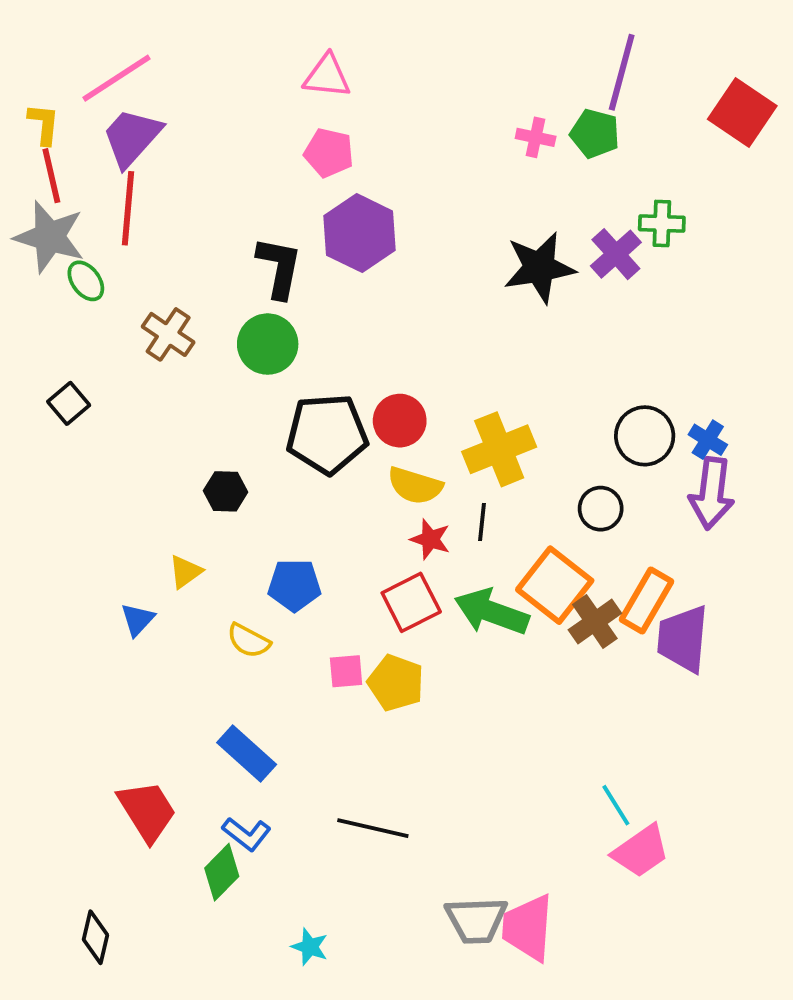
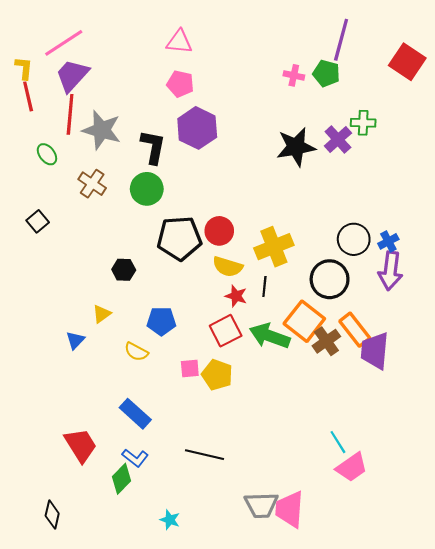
gray star: (49, 237) -> (102, 130), moved
blue cross: (708, 440) -> (388, 241), turned 30
black circle: (601, 509) -> (330, 279), size x1.6
orange rectangle: (647, 600) -> (355, 330), turned -68

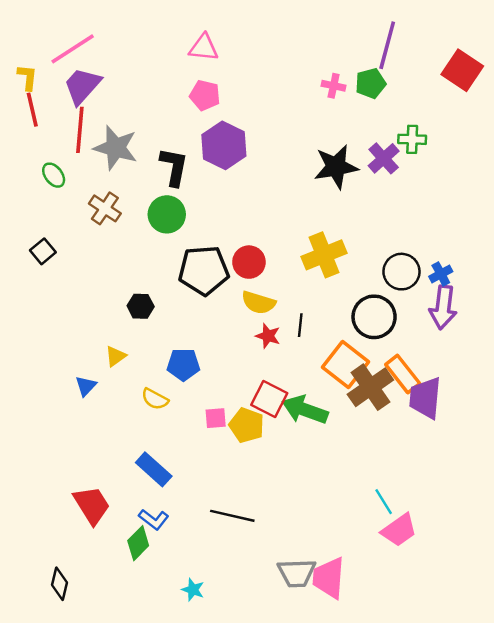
green pentagon: (326, 73) -> (370, 83), turned -30
yellow cross: (274, 247) -> (324, 255), moved
red square: (226, 331) -> (269, 399), moved, turned -36
green arrow: (270, 336) -> (305, 410), moved
brown cross: (326, 341) -> (370, 387), size x1.4

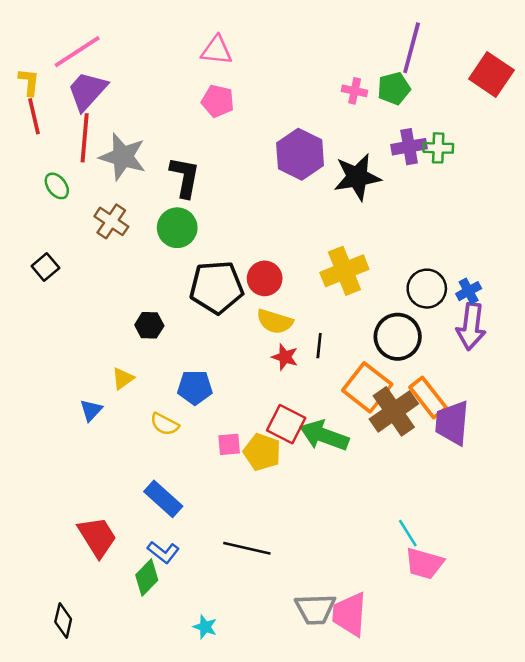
purple hexagon: (224, 145) -> (300, 154), moved
purple cross: (384, 158) -> (409, 147), moved, turned 32
pink trapezoid: (399, 530) -> (424, 563), turned 51

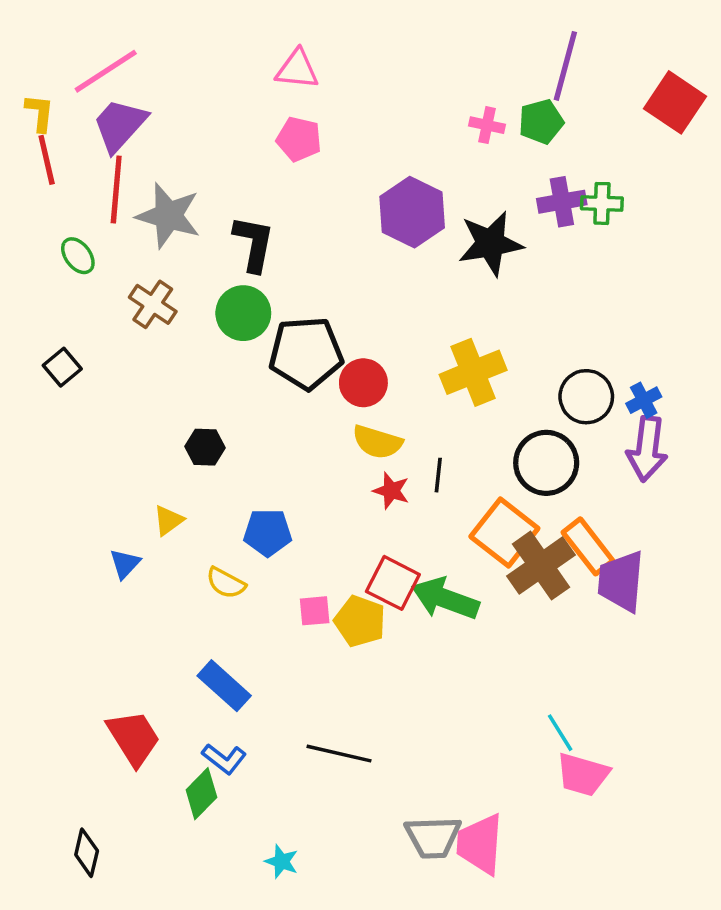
black pentagon: (216, 287) -> (306, 353), moved

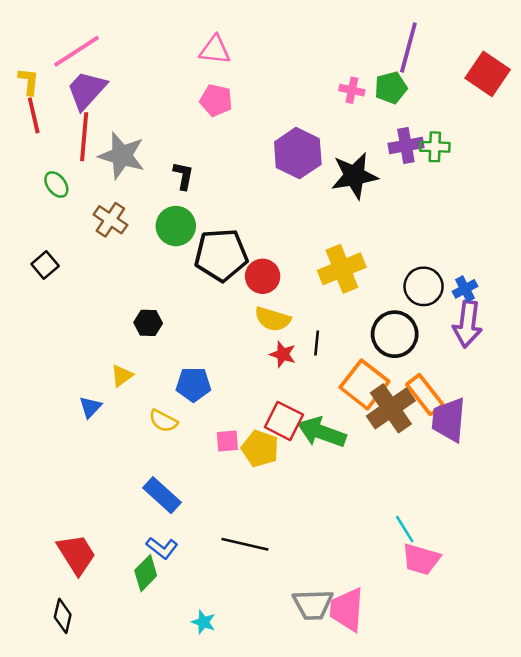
black L-shape: (254, 243) -> (183, 176), size x0.7
red trapezoid: (134, 738) -> (76, 554), moved

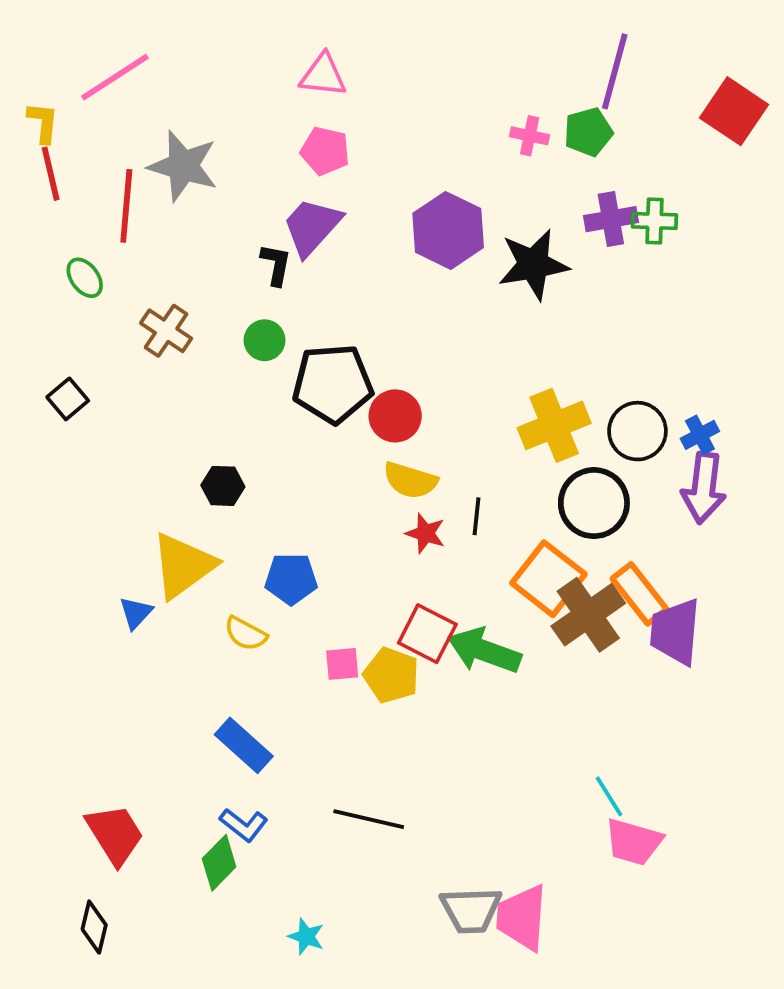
purple trapezoid: (87, 90) -> (312, 227), moved
gray star: (122, 156) -> (183, 166), moved
green circle: (176, 226) -> (265, 340), size x0.7
yellow cross: (342, 269) -> (554, 425), moved
yellow triangle: (122, 376) -> (183, 565), size x2.0

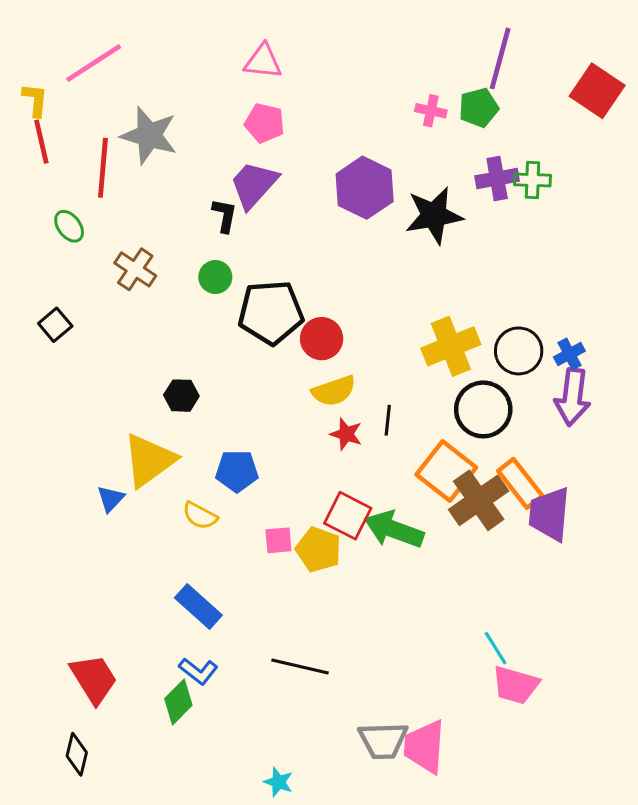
yellow semicircle: (410, 480) -> (334, 391), turned -36
cyan star: (306, 937) -> (278, 782), moved

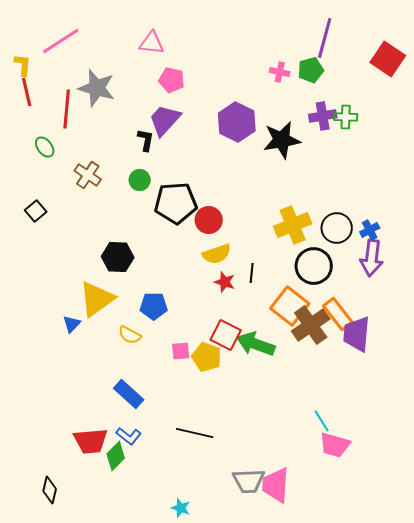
pink triangle: (263, 61) -> (152, 43), moved
black hexagon: (181, 396) -> (118, 257), size x1.4
red trapezoid: (94, 679) -> (91, 441), moved, turned 117

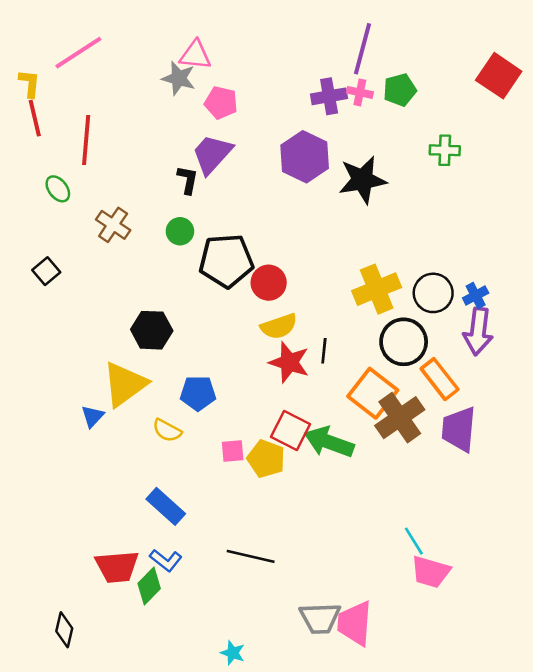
purple line: (325, 38) -> (362, 49), moved
gray star: (97, 88) -> (179, 78), moved, size x0.7
purple cross: (323, 116) -> (329, 96), moved
red star: (225, 282) -> (289, 362), size x1.5
orange rectangle: (338, 314) -> (440, 379), moved

